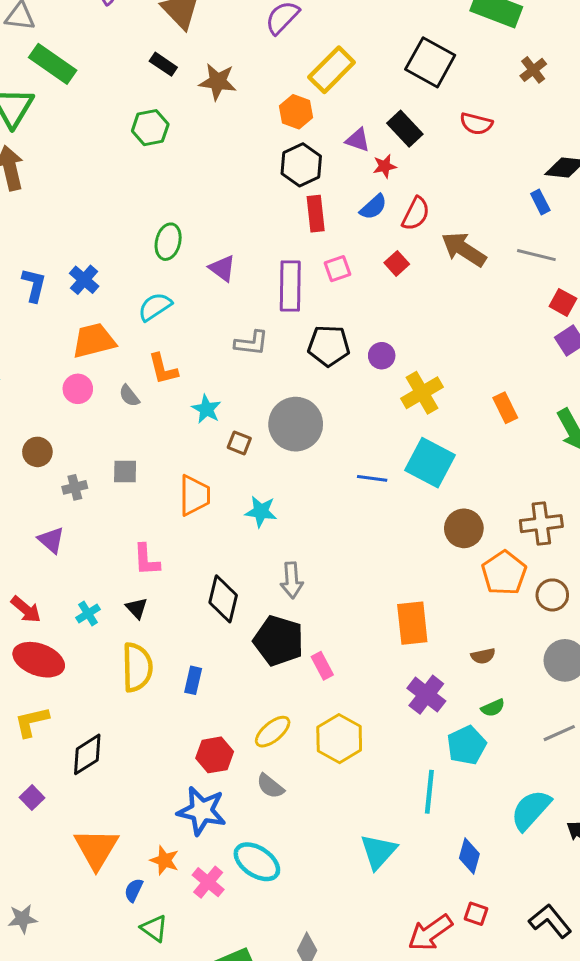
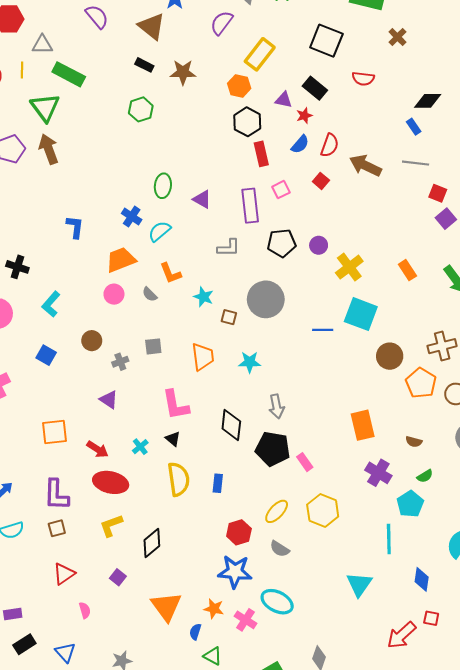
blue cross: (84, 280) -> (132, 217), moved
pink L-shape: (146, 560) -> (176, 405), size x1.4
brown semicircle: (483, 656) -> (414, 442), turned 35

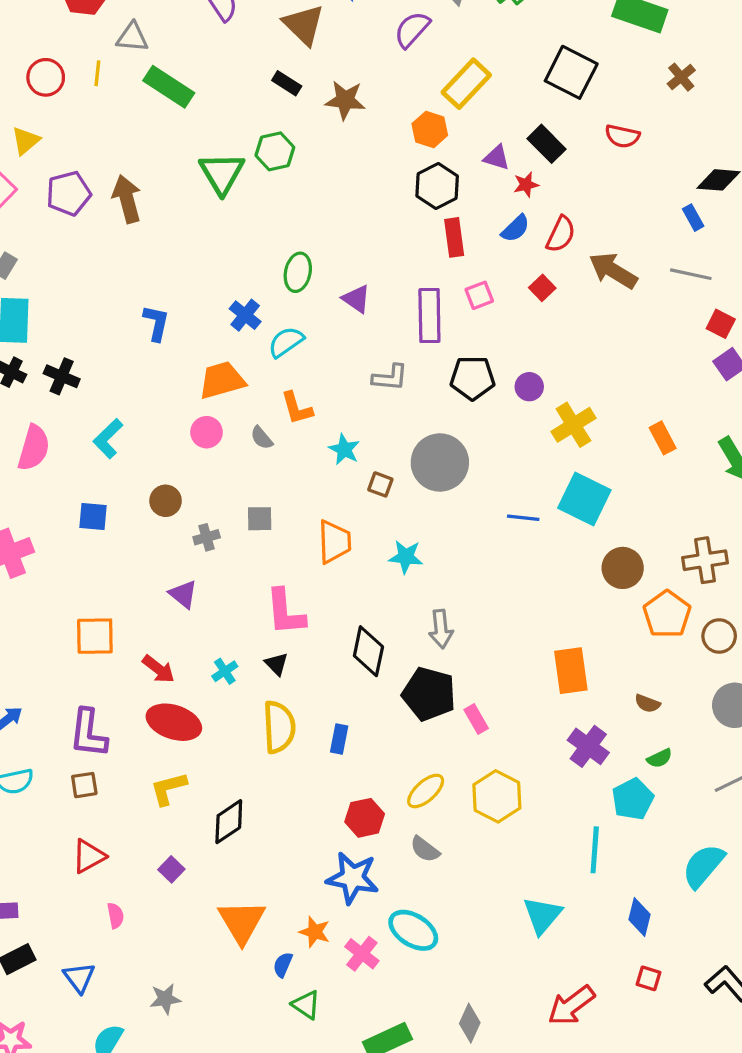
green triangle: (45, 107) -> (222, 173), moved
blue square: (46, 355) -> (93, 516), turned -30
red arrow: (402, 635) -> (571, 1005), moved

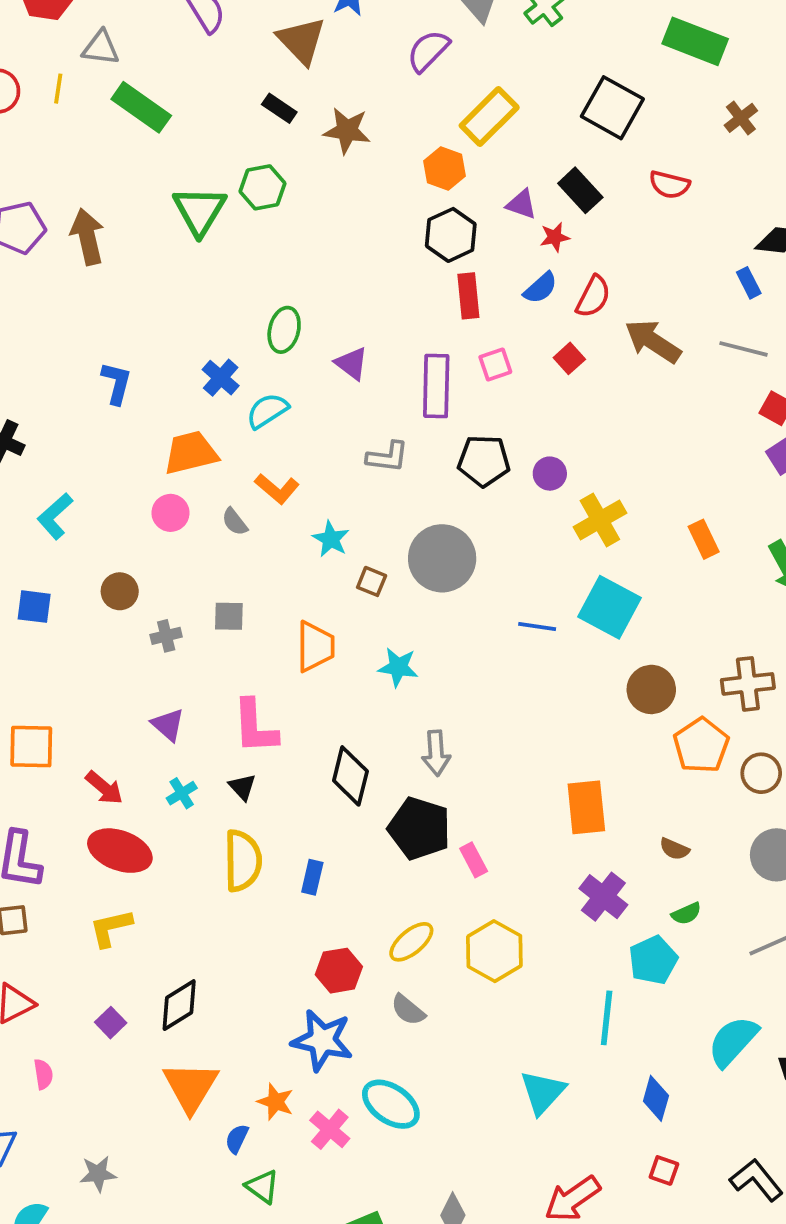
orange L-shape: (297, 408) -> (277, 489), turned -36
purple triangle: (183, 594) -> (168, 725), moved
black diamond: (229, 822) -> (179, 1005), moved

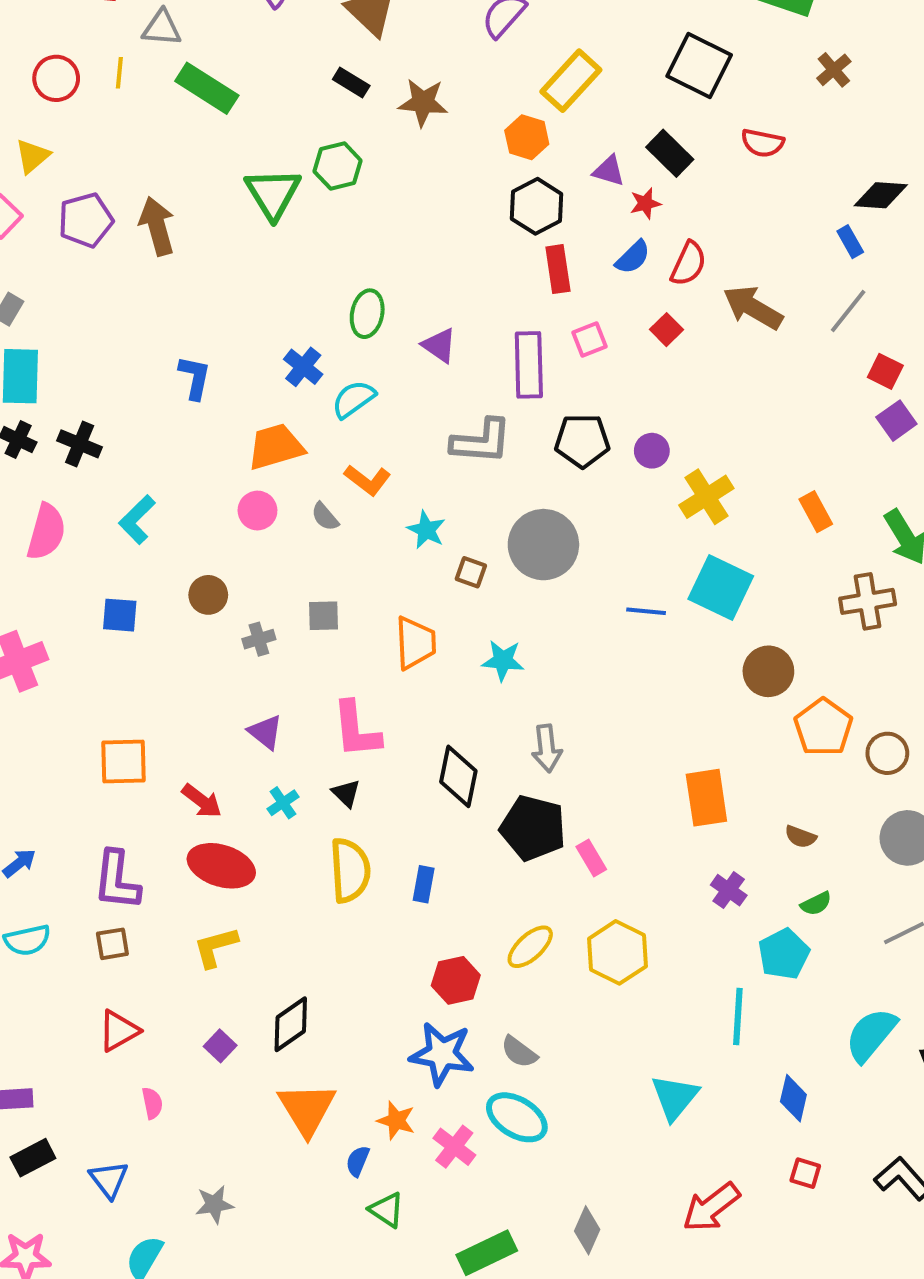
gray line: (744, 349) -> (848, 311), turned -63
gray L-shape: (387, 457) -> (481, 441), size x1.4
brown cross: (748, 684) -> (868, 601), moved
purple cross: (603, 897) -> (729, 890), size x0.7
gray semicircle: (408, 1010) -> (519, 1052), moved

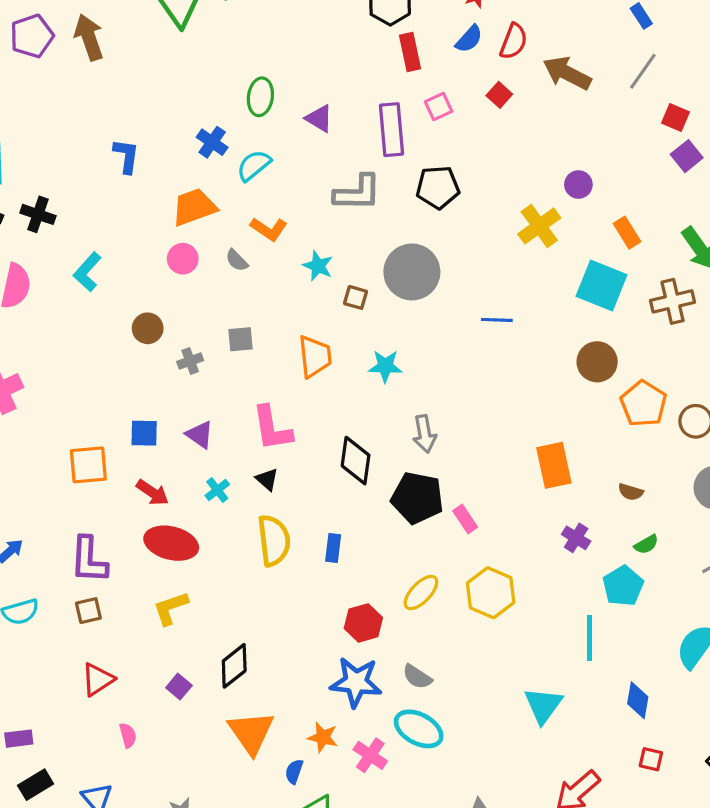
purple circle: (652, 451) -> (578, 185), moved
cyan square: (721, 587) -> (601, 285), moved
blue square: (120, 615) -> (144, 433), moved

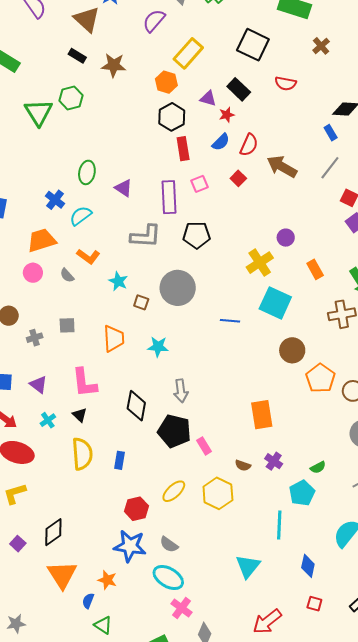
cyan square: (601, 285) -> (275, 303), moved
brown semicircle: (631, 492) -> (243, 465), moved
pink cross: (370, 755) -> (181, 608), moved

